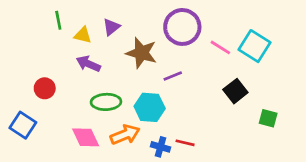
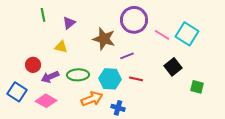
purple triangle: (111, 27) -> (69, 23), moved
yellow triangle: (83, 35) -> (61, 47), moved
purple arrow: (88, 64) -> (50, 77), moved, turned -48
pink diamond: (86, 137) -> (46, 101), moved, turned -35
red line: (185, 143) -> (136, 79), moved

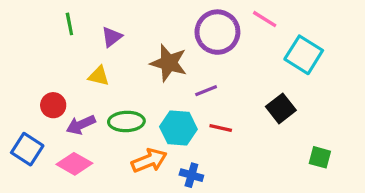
pink line: (162, 35) -> (265, 19), moved
green square: (197, 87) -> (320, 157), moved

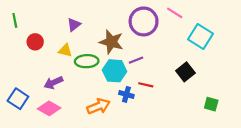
green line: (69, 24) -> (15, 20), moved
red circle: (53, 105) -> (35, 42), moved
green ellipse: (126, 121) -> (87, 61), moved
cyan hexagon: (178, 128) -> (115, 71), moved
blue cross: (191, 175) -> (126, 94), moved

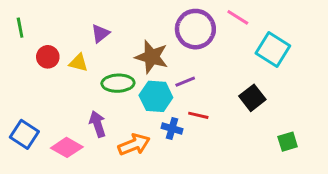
yellow triangle: (65, 50) -> (78, 63), moved
purple arrow: (53, 83) -> (97, 124), moved, turned 96
green square: (211, 104) -> (288, 142), turned -32

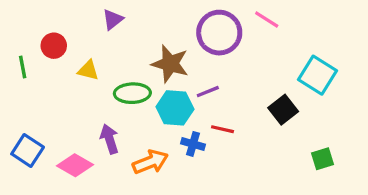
green line: (20, 28) -> (23, 67), moved
purple triangle: (100, 33) -> (113, 19), moved
cyan square: (273, 50) -> (318, 75), moved
red circle: (48, 57) -> (54, 46), moved

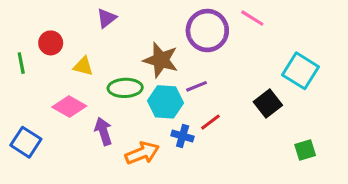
red line: (223, 129) -> (210, 122), turned -50
pink diamond: (75, 165) -> (69, 107), moved

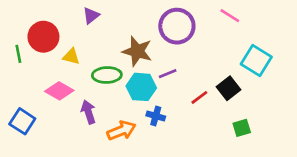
pink line: (252, 18) -> (230, 16), moved
red circle: (51, 43) -> (43, 37), size x1.5
red line: (210, 122) -> (199, 97), moved
green square: (305, 150) -> (242, 128), moved

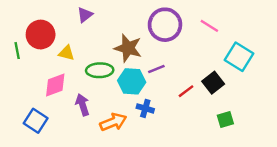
pink line: (230, 16) -> (209, 26), moved
pink diamond: (59, 91) -> (55, 85), turned -50
blue square: (22, 121) -> (36, 121), moved

